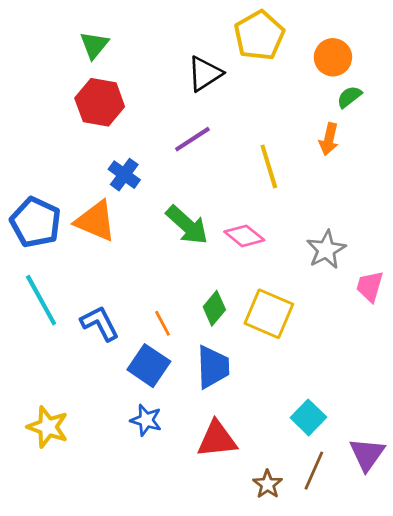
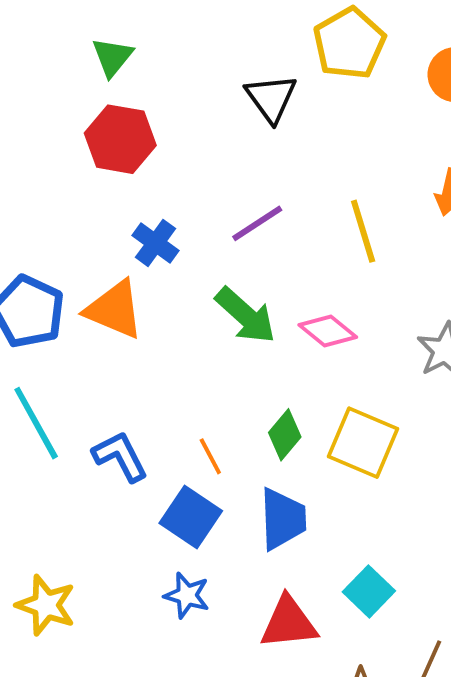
black triangle: (205, 74) -> (271, 98), turned -33
purple line: (192, 139) -> (257, 223), moved
cyan square: (308, 417) -> (369, 591), moved

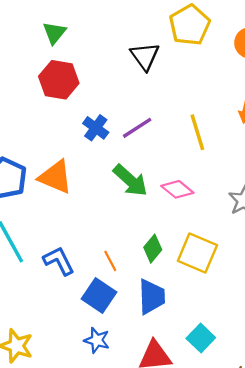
blue cross: (155, 243) -> (96, 128), moved

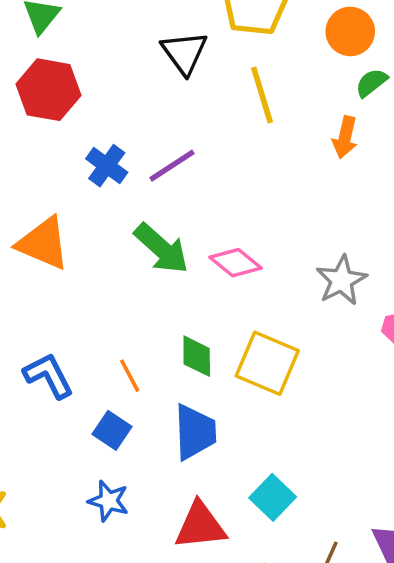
yellow line: (197, 132) -> (262, 95), moved
green diamond: (153, 249) -> (197, 356), turned -40
blue square: (99, 296) -> (112, 430), size x0.7

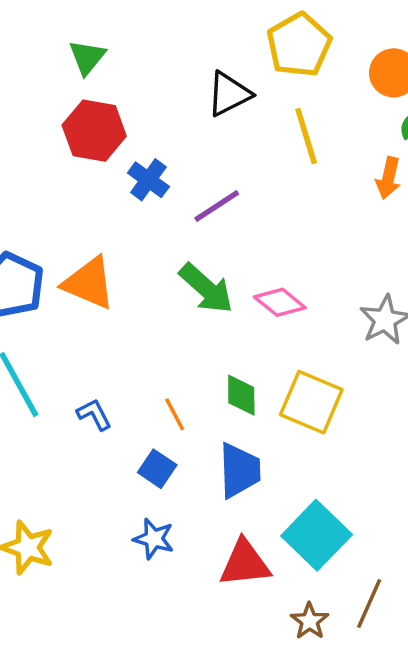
black triangle: (184, 53) -> (229, 94), turned 39
blue cross: (107, 166) -> (148, 180), moved
blue L-shape: (48, 376) -> (94, 414), size x0.7
cyan square: (273, 497) -> (317, 535), size x1.5

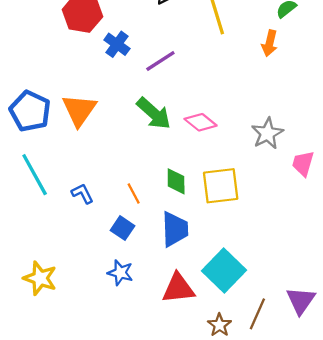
orange triangle: (89, 283) -> (79, 110), turned 42
yellow square: (311, 402) -> (221, 186), turned -30

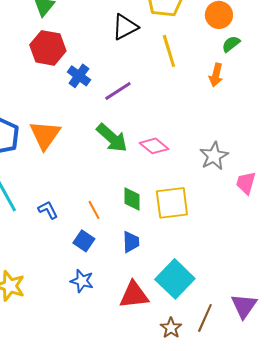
blue trapezoid: (175, 229) -> (131, 242), size x0.7

